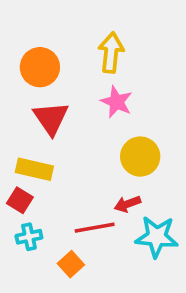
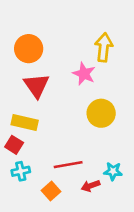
yellow arrow: (111, 53) -> (104, 47), moved
red arrow: (127, 204) -> (91, 186), moved
cyan star: (157, 237) -> (113, 171), size x0.6

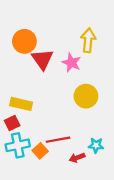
red triangle: (37, 86) -> (42, 59), moved
red square: (14, 145) -> (12, 123), turned 32
cyan cross: (21, 171) -> (18, 145), size x1.5
orange square: (51, 191) -> (40, 151), moved

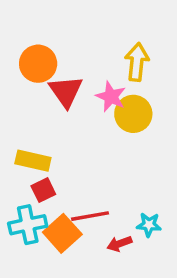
yellow circle: (86, 96) -> (133, 114), moved
red square: (12, 123) -> (43, 190), moved
orange square: (40, 151) -> (62, 233), size x1.5

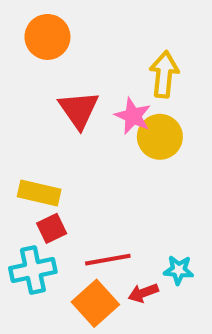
orange circle: (38, 64) -> (47, 37), moved
orange square: (62, 233) -> (95, 303), moved

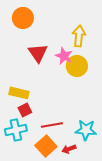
cyan star: (179, 270) -> (86, 130), size x1.5
red arrow: (143, 293) -> (69, 149), moved

